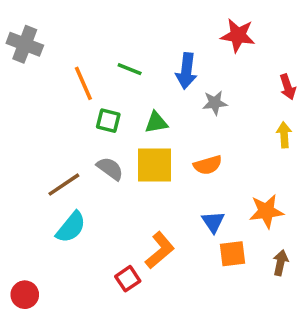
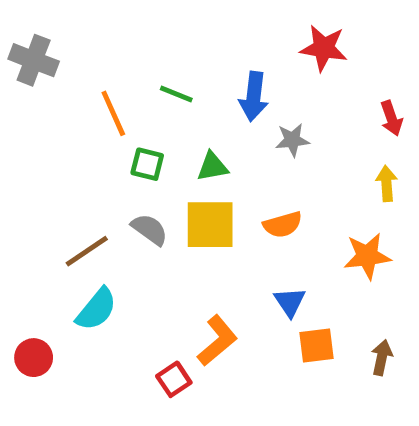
orange star: (266, 211) -> (367, 256), moved
red circle: (25, 295) -> (34, 358), moved

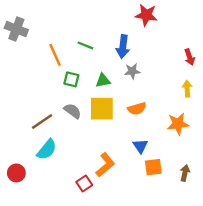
red star: (324, 48) -> (146, 15), moved
gray star: (292, 140) -> (132, 71), moved

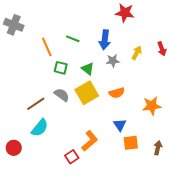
green triangle: (103, 81) -> (88, 69), turned 48
yellow arrow: (187, 89) -> (137, 53), moved, turned 32
yellow square: (102, 109) -> (87, 93), turned -30

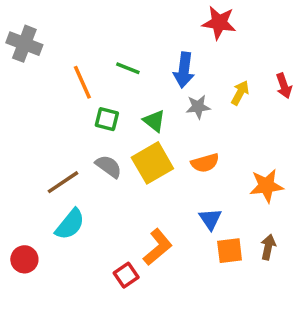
brown arrow: (158, 148) -> (268, 247), moved

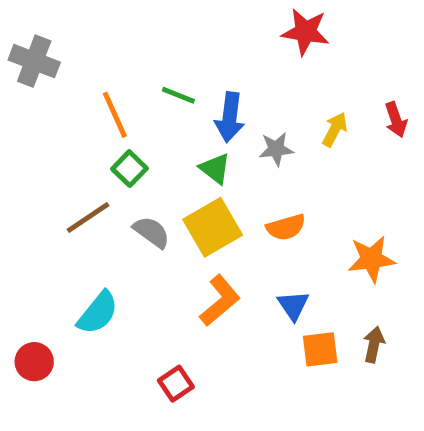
blue arrow: (184, 70) -> (230, 117), moved
green square: (107, 119) -> (130, 169), moved, turned 30
brown line: (63, 182) -> (88, 217), moved
orange L-shape: (158, 247) -> (220, 301), moved

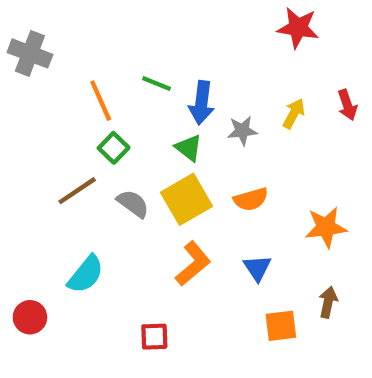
red star: (305, 32) -> (298, 28), moved
orange square: (320, 349) -> (281, 326), moved
red square: (176, 384) -> (154, 337), turned 32

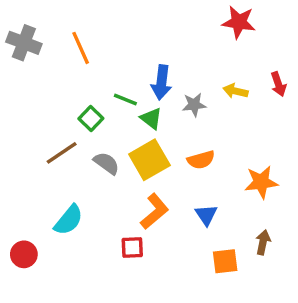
green line: (156, 83) -> (125, 100), moved
orange line: (101, 101) -> (81, 48), moved
yellow arrow: (294, 114) -> (235, 91), turned -105
red square: (154, 337) -> (132, 247), moved

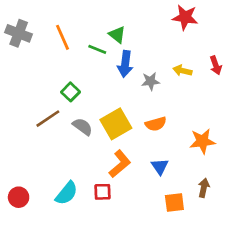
green line: (125, 100) -> (97, 49), moved
green triangle: (151, 118) -> (117, 35), moved
cyan semicircle: (69, 220) -> (67, 193), moved

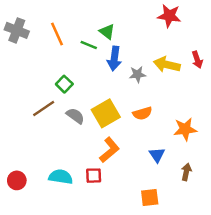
yellow arrow: (182, 71) -> (167, 65), size x1.5
blue triangle: (160, 167) -> (157, 155), moved
cyan semicircle: (67, 193) -> (61, 177), turned -120
orange square: (174, 202) -> (150, 197), moved

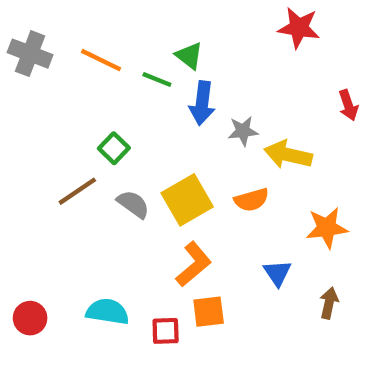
orange line: (57, 34) -> (101, 60), turned -40
yellow arrow: (167, 65) -> (288, 155), moved
red square: (94, 176) -> (166, 331), moved
orange square: (150, 197) -> (209, 312), moved

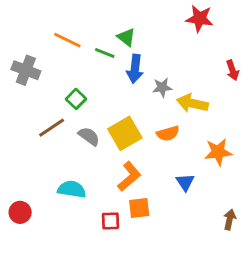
gray cross: (30, 54) -> (26, 70), moved
brown arrow: (329, 303) -> (230, 220), moved
cyan semicircle: (107, 312) -> (72, 189), moved

